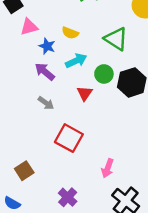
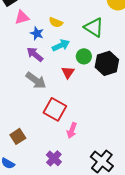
gray arrow: (46, 103) -> (36, 80), size x1.5
pink arrow: (108, 168) -> (72, 130), moved

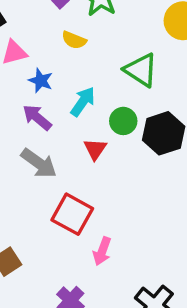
yellow semicircle: (56, 22) -> (74, 40), moved
cyan arrow: (61, 45) -> (83, 102), turned -30

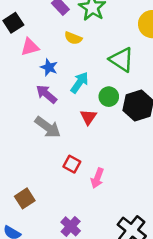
red square: (72, 214) -> (72, 164), size x0.6
pink arrow: (102, 251) -> (97, 178), moved

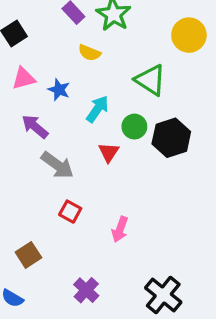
pink triangle: (30, 47) -> (24, 78), moved
purple arrow: (46, 94) -> (35, 127), moved
red square: (72, 164) -> (70, 212), moved

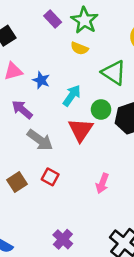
yellow semicircle: (89, 53) -> (79, 48), moved
red triangle: (109, 152) -> (81, 130), size x1.5
pink arrow: (120, 229) -> (102, 183), moved
brown square: (28, 255) -> (17, 182), moved

